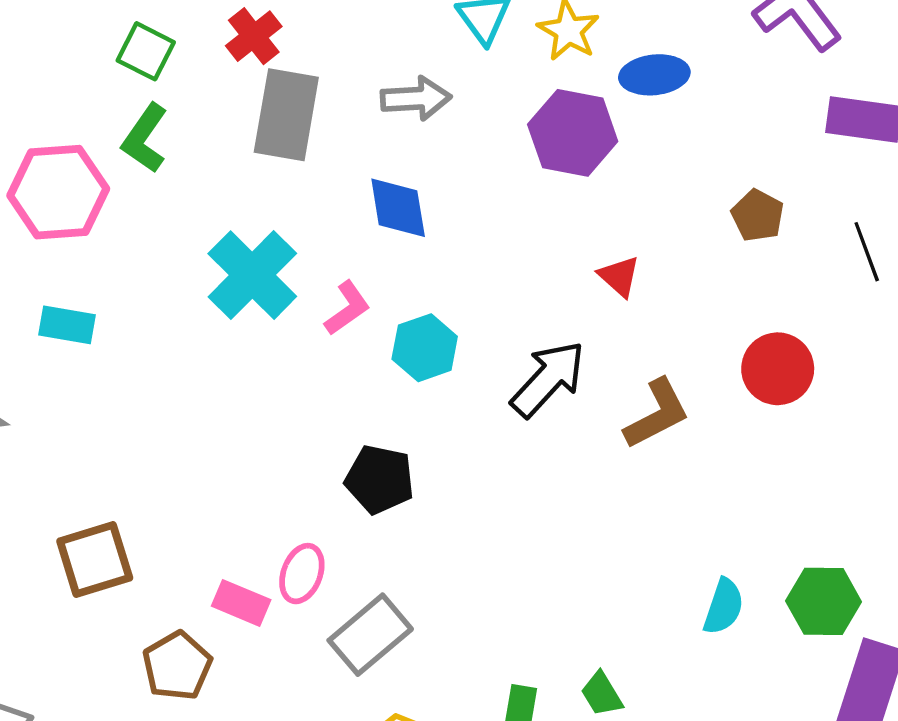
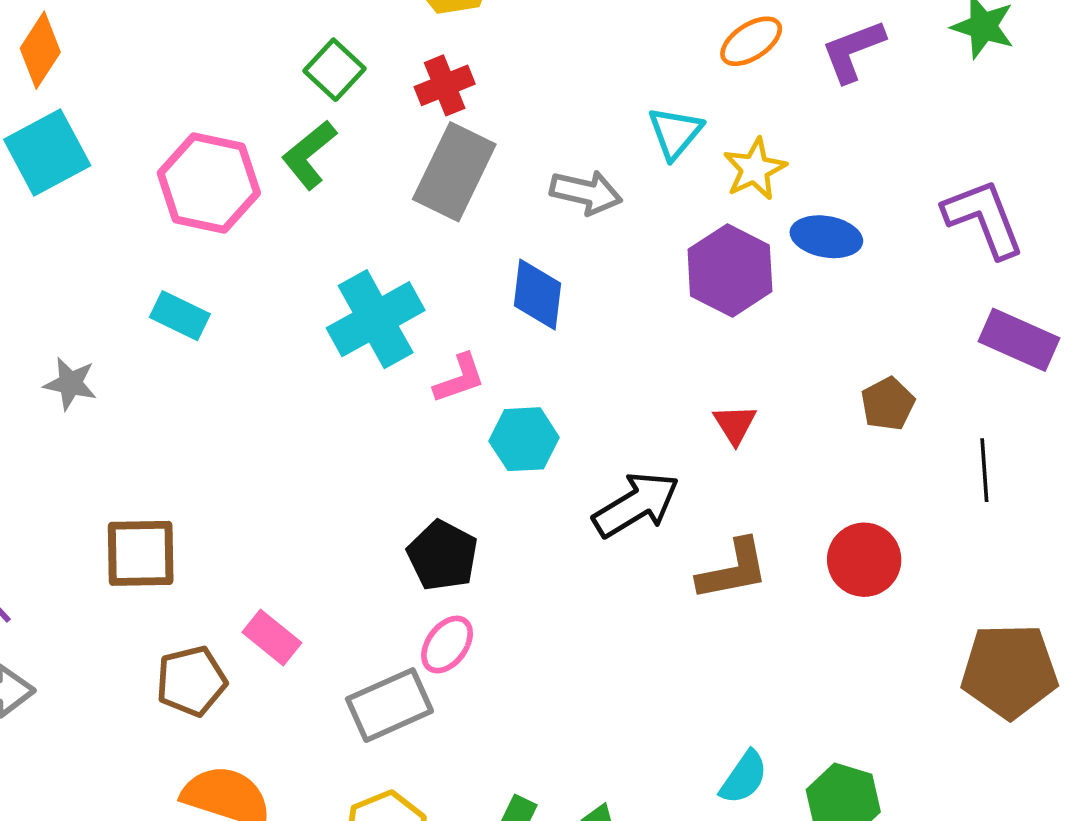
pink ellipse: (302, 574) -> (447, 645), moved

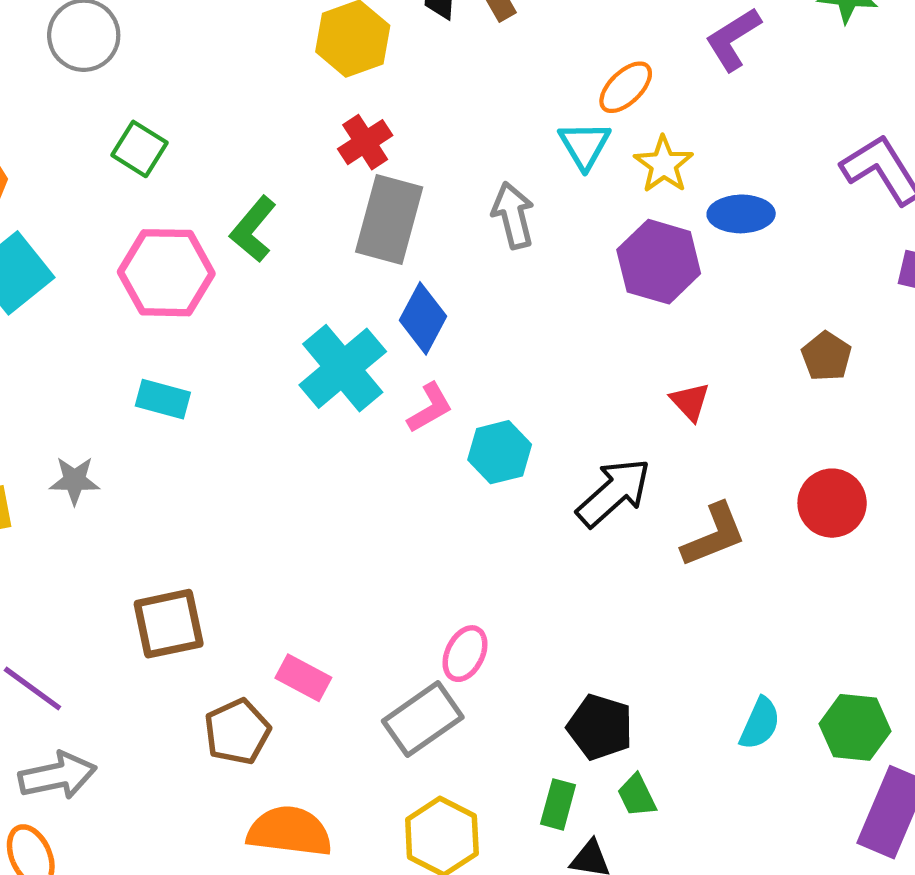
orange ellipse: (751, 41) -> (626, 87), moved
green square: (334, 70) -> (140, 149), moved
gray arrow: (586, 192) -> (513, 215), turned -106
blue diamond: (538, 295) -> (423, 318), moved, turned 32
black pentagon: (443, 556) -> (600, 727), moved

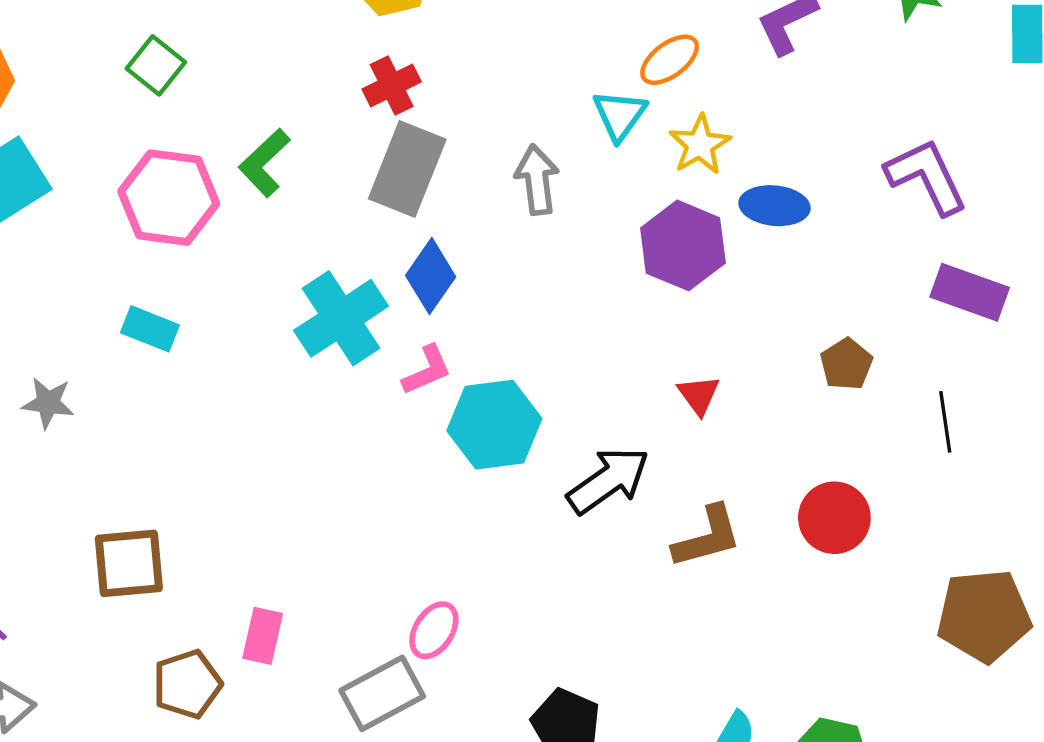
cyan hexagon: (500, 452) -> (494, 425), size x1.4
pink rectangle: (303, 678) -> (263, 636), turned 68

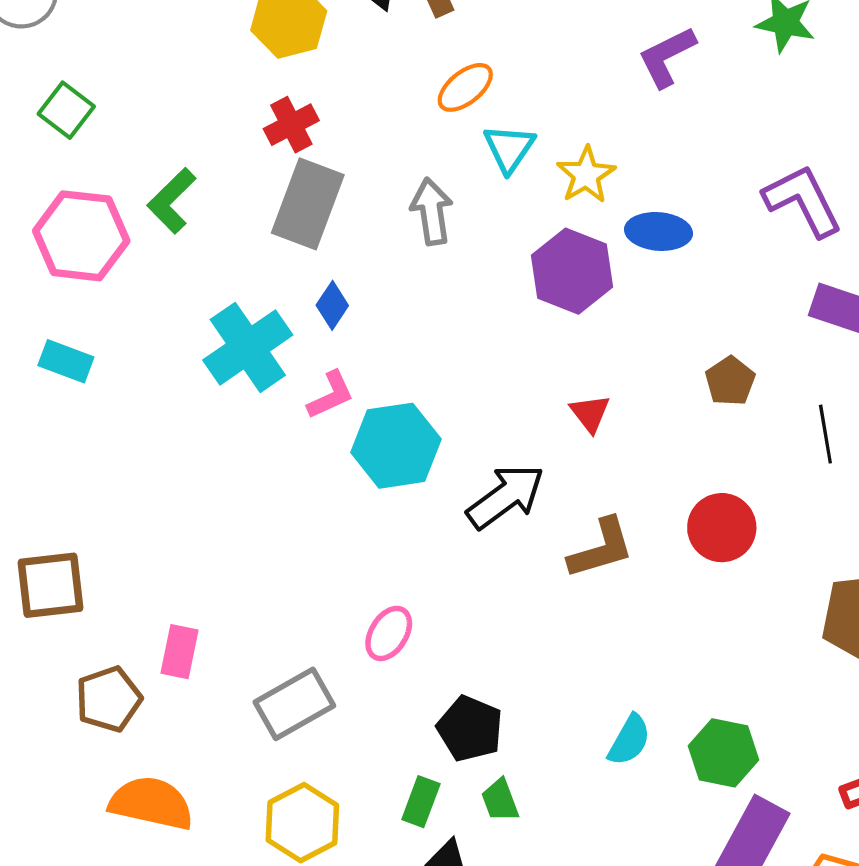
orange ellipse: (670, 60) -> (465, 87), moved
blue diamond: (431, 276) -> (332, 305), size x0.7
pink ellipse: (434, 630) -> (389, 633), moved

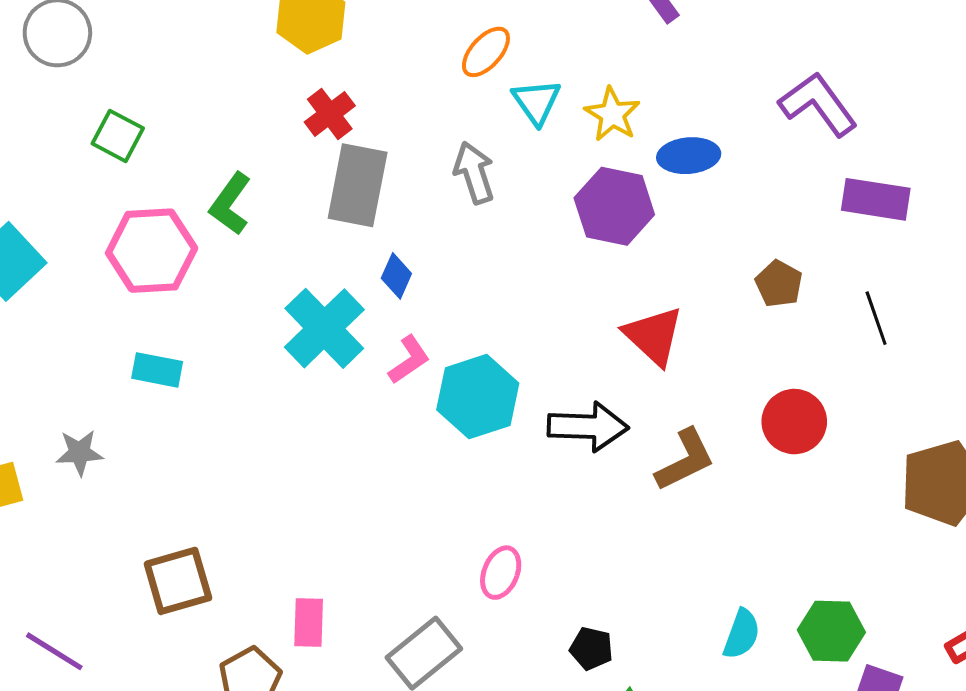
red triangle: (590, 413) -> (654, 336), size x1.6
black arrow: (506, 497) -> (588, 427), turned 48
black pentagon: (470, 729) -> (591, 648), size x0.7

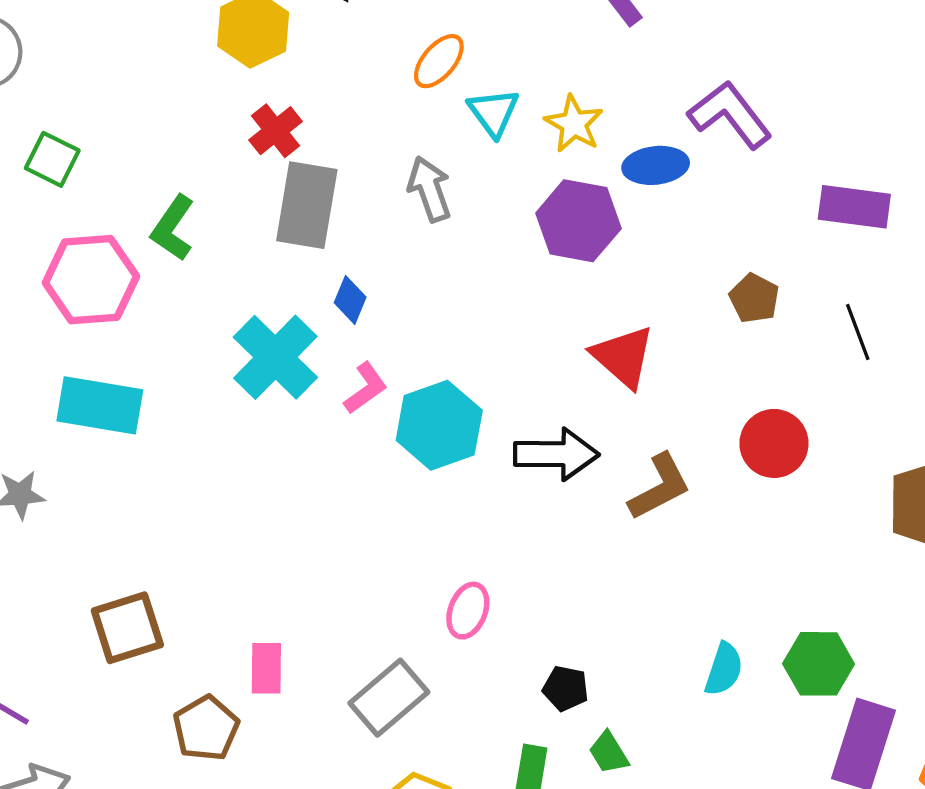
purple L-shape: (818, 104) -> (730, 115), moved
cyan rectangle: (157, 370) -> (100, 405), size x1.6

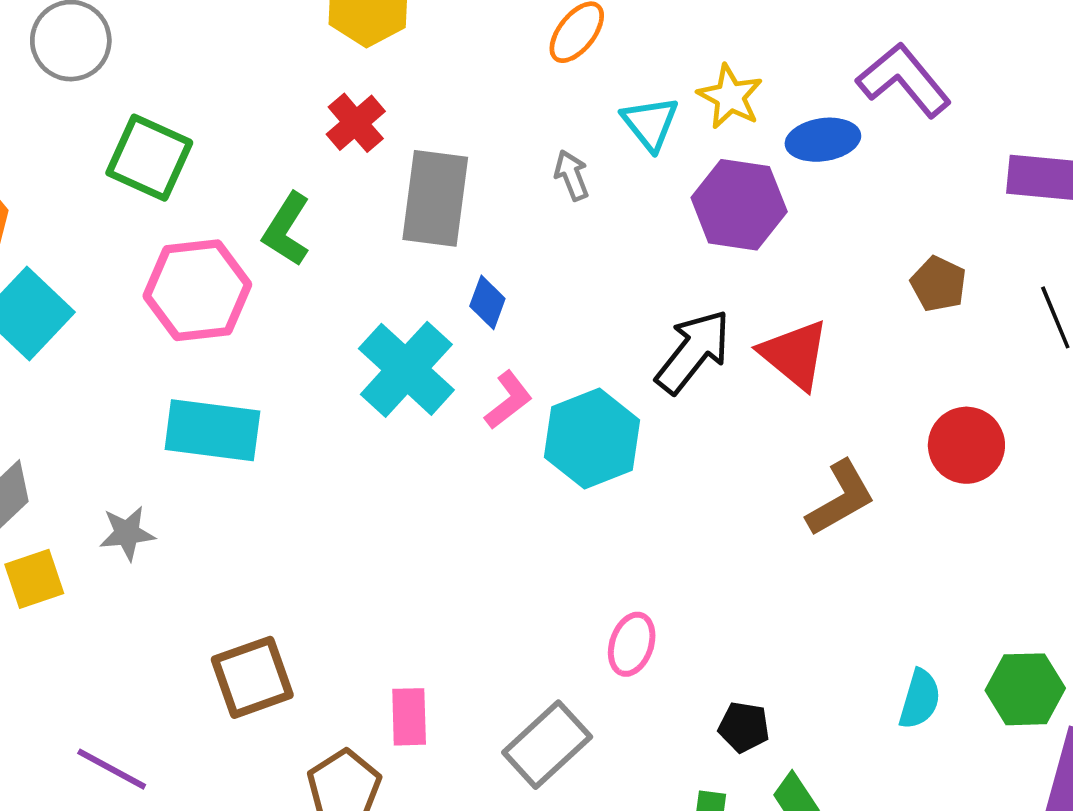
cyan triangle: (493, 112) -> (650, 123), moved
red cross: (276, 131) -> (356, 123), moved
green square: (52, 159) -> (149, 158), size x1.4
gray arrow: (430, 189) -> (572, 175), size x0.7
black arrow: (556, 454) -> (693, 352), moved, turned -50

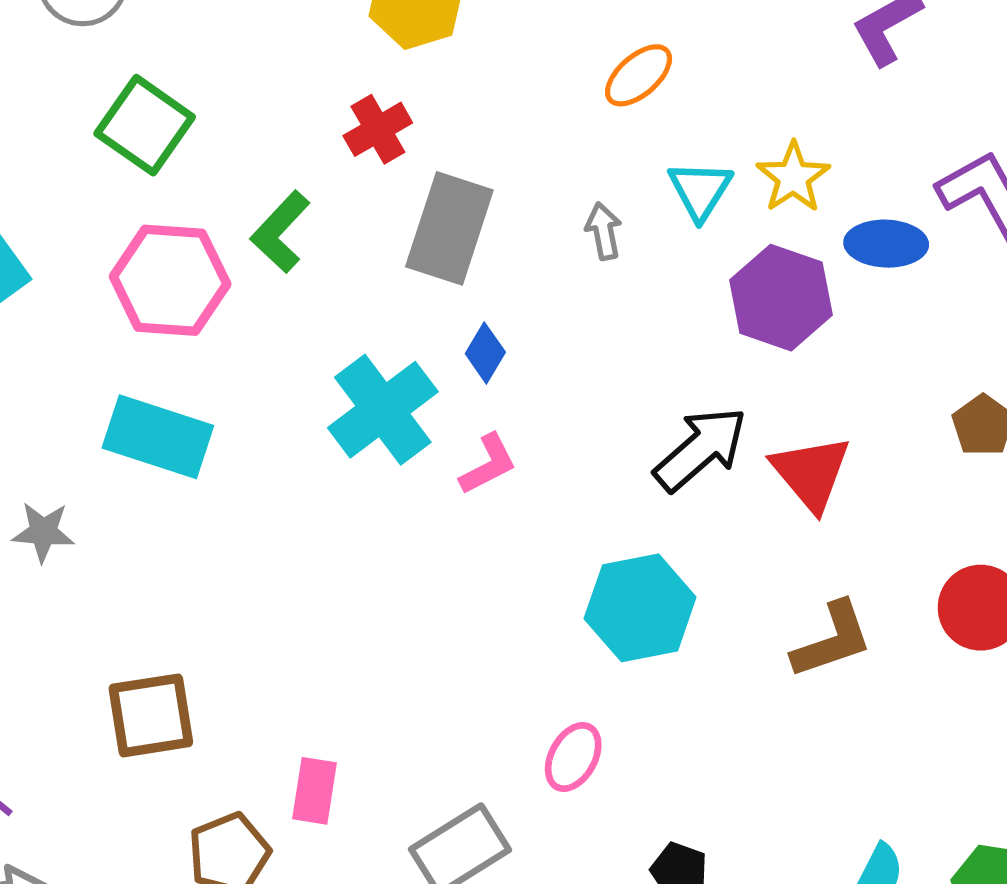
cyan hexagon: (592, 439) -> (640, 608), moved

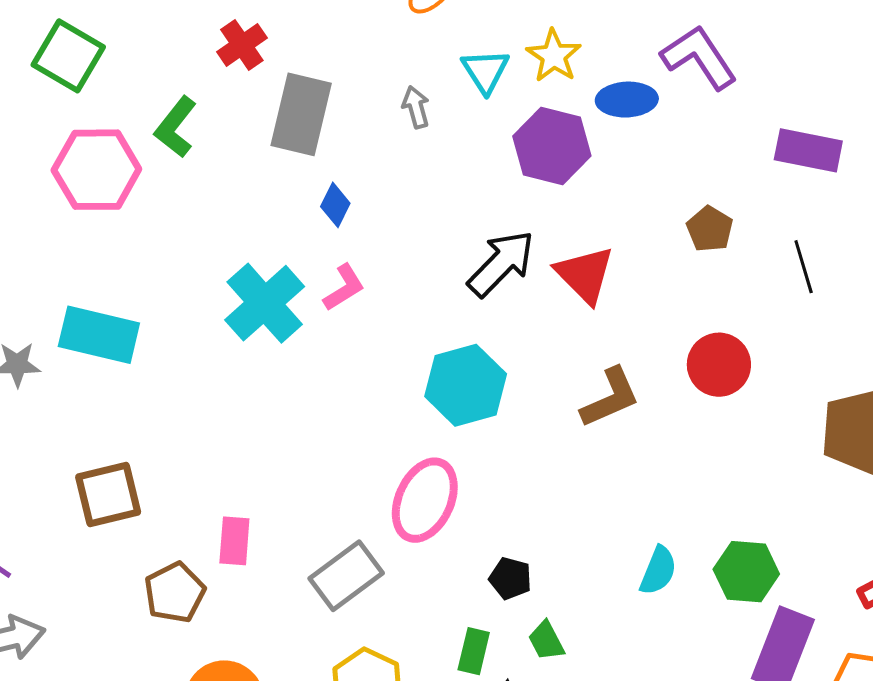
cyan cross: (383, 410) -> (265, 303), moved
cyan rectangle: (158, 437) -> (99, 335), moved
pink ellipse: (573, 757) -> (425, 500), size x1.6

